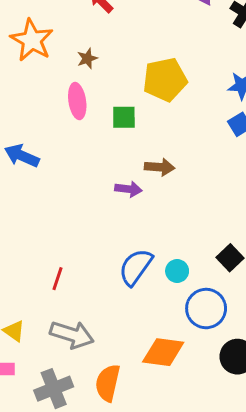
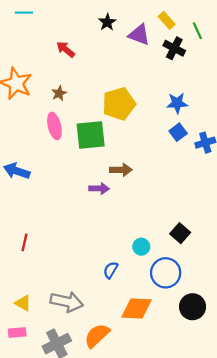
green square: (124, 117) -> (91, 135), size x1.6
blue semicircle: (136, 267) -> (111, 270), moved, size x0.6
red line: (57, 279) -> (24, 242), moved
orange semicircle: (108, 383) -> (97, 336), turned 40

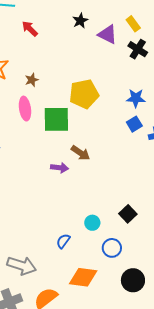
red arrow: (66, 49) -> (30, 29), moved
brown arrow: (121, 170) -> (80, 153), turned 30
blue circle: (166, 273) -> (112, 248), size x0.7

